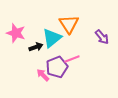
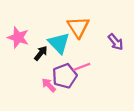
cyan triangle: (52, 38) -> (59, 43), turned -35
black arrow: (36, 47) -> (41, 53), turned -32

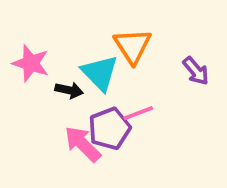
black arrow: (41, 53) -> (69, 90), turned 63
pink arrow: (49, 85) -> (83, 144), size x1.5

